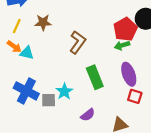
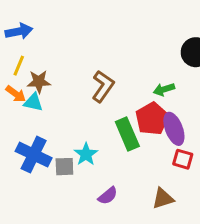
brown star: (43, 22) -> (39, 82), moved
red pentagon: (125, 29) -> (152, 119), moved
purple semicircle: (88, 115) -> (108, 196), moved

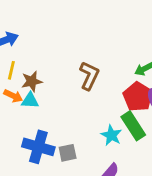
green rectangle: (127, 134) -> (133, 126), moved
cyan star: (86, 154) -> (111, 135), moved

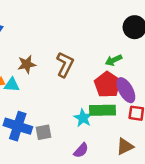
brown star: (32, 81) -> (27, 64), moved
green rectangle: (133, 126) -> (103, 110), turned -60

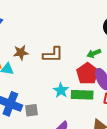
brown L-shape: (65, 64) -> (53, 55), turned 60
cyan star: (83, 118) -> (61, 90), moved

